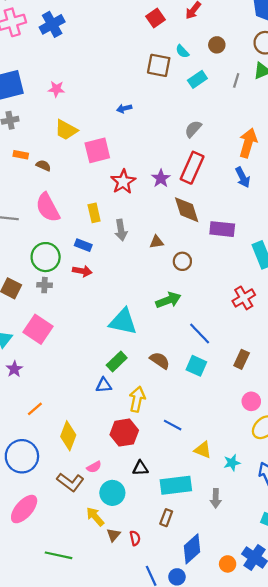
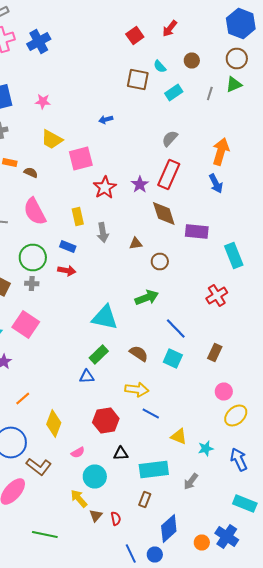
yellow arrow: (137, 399) -> (137, 390), moved, turned 85
brown L-shape: (70, 482) -> (39, 466), moved
gray arrow: (216, 498) -> (191, 482), turned 36

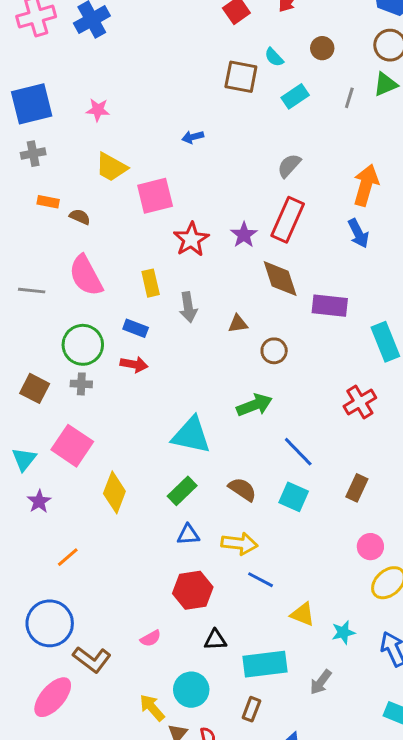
blue triangle: (87, 376) -> (188, 535), moved
yellow diamond: (54, 424) -> (114, 492), moved
cyan circle: (95, 476) -> (191, 690), moved

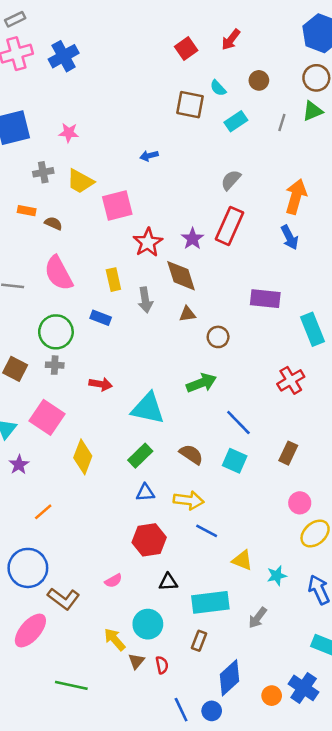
gray cross: (33, 154) -> (43, 172), moved
brown diamond: (280, 279) -> (181, 276), moved
red arrow: (134, 364) -> (101, 384), moved

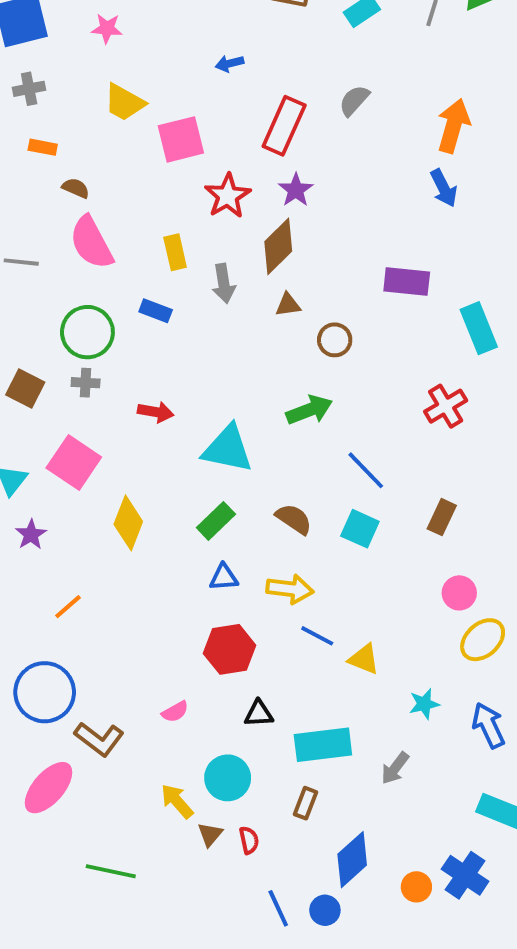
gray cross: (43, 172) -> (29, 89), moved
brown semicircle: (53, 223) -> (76, 188), moved
red rectangle: (230, 226) -> (284, 126), moved
brown diamond: (181, 276) -> (278, 246), turned 63
yellow triangle: (242, 560) -> (364, 659), moved

